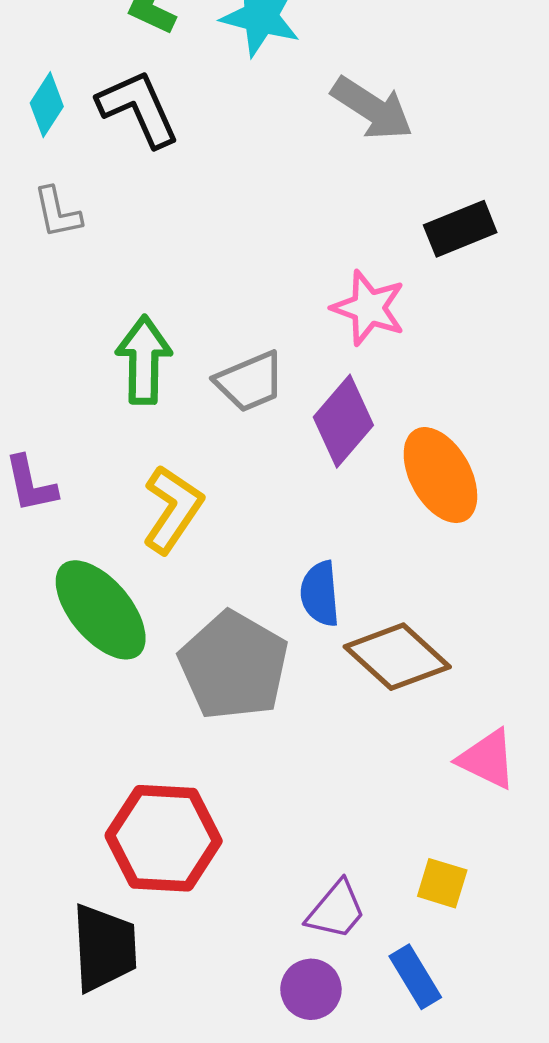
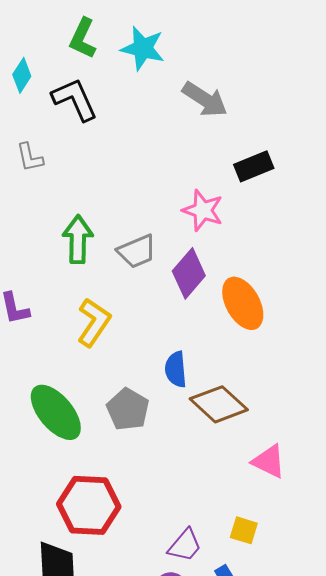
cyan diamond: (47, 105) -> (22, 75), moved
green ellipse: (101, 610) -> (56, 412), moved
gray pentagon: (234, 666) -> (128, 409), size x0.7

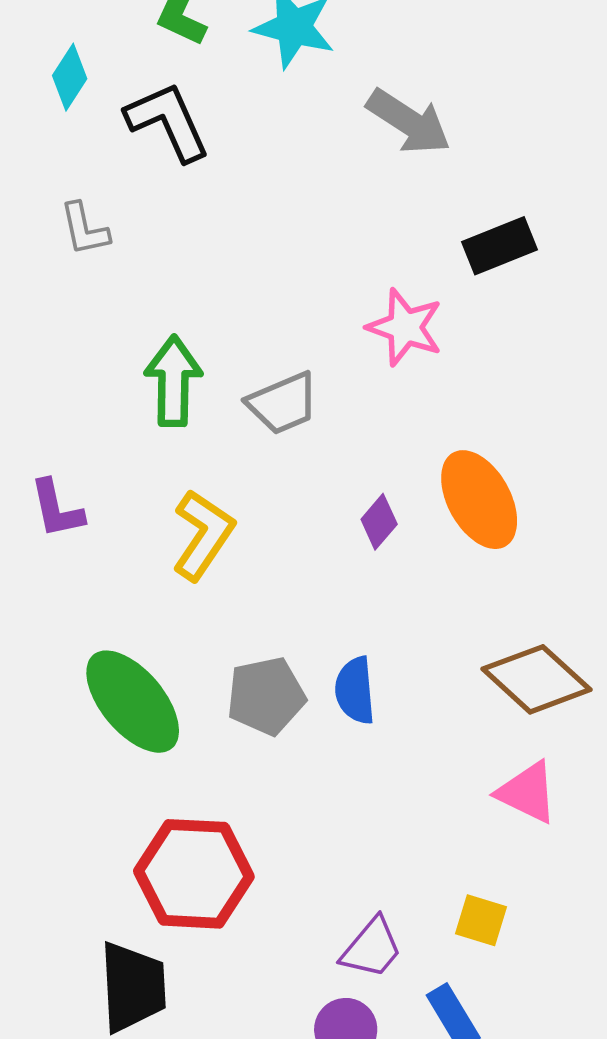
purple diamond: (189, 273) -> (379, 522), moved, size x0.6
blue semicircle: (176, 369) -> (355, 690), moved
brown diamond: (219, 404) -> (537, 679), moved
gray pentagon: (128, 409) -> (266, 696), turned 30

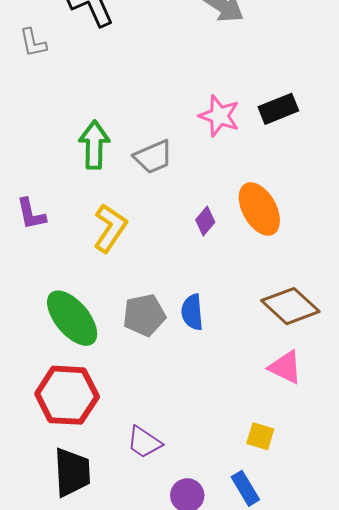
gray L-shape: (84, 229) -> (33, 43), moved
black rectangle: (500, 246) -> (278, 109), moved
red hexagon: (194, 874) -> (67, 395), moved
purple trapezoid: (372, 948) -> (144, 442), moved, turned 84

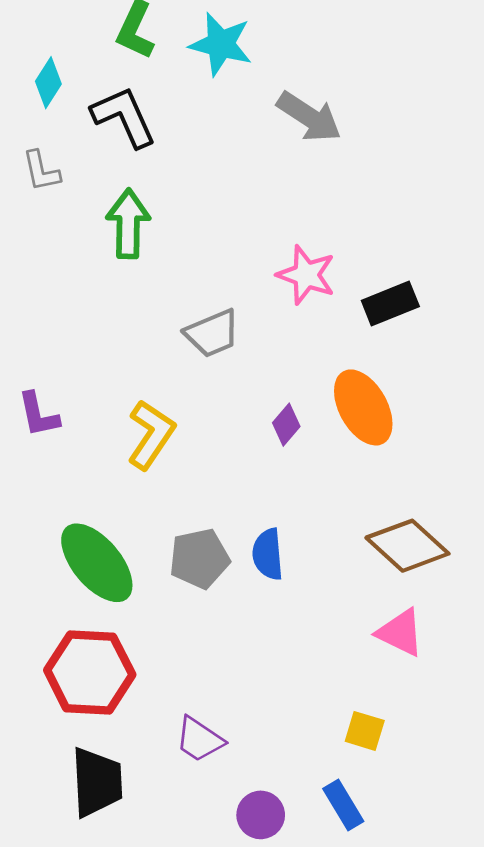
black rectangle: (278, 109) -> (390, 303), moved
green arrow: (94, 145) -> (128, 224), moved

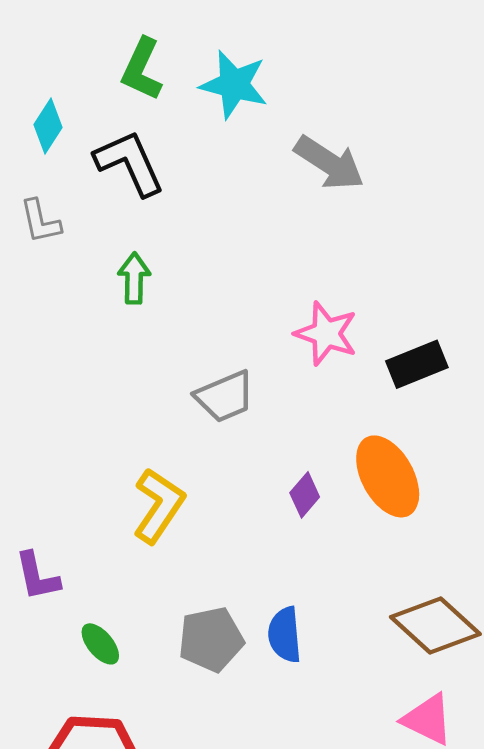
green arrow: (128, 224) -> (134, 278), size x0.7
purple L-shape: (38, 415) -> (37, 576), moved
green ellipse: (97, 563) -> (100, 644), size x0.5

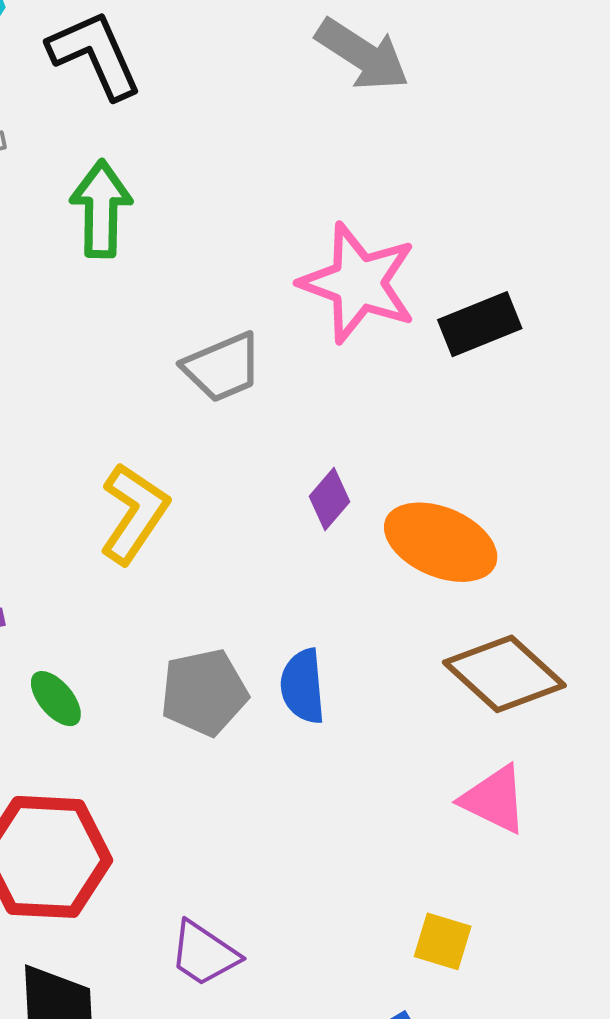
green arrow: (134, 278) -> (101, 209), size x1.4
pink star: (326, 334) -> (358, 283), size x1.4
orange ellipse: (388, 476) -> (441, 542), moved, turned -38

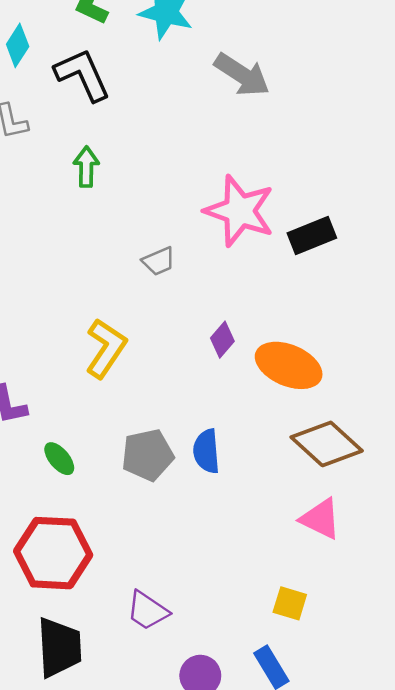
green arrow: (101, 209) -> (86, 167), size x0.7
gray trapezoid: (223, 367) -> (159, 261), size x0.7

